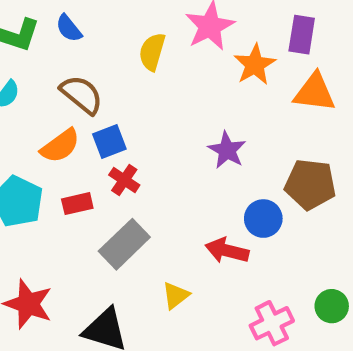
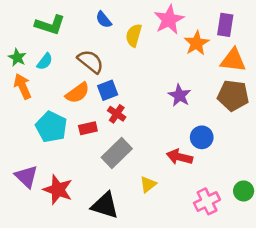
blue semicircle: (69, 28) -> (104, 20), moved
brown pentagon: (310, 184) -> (233, 95), moved

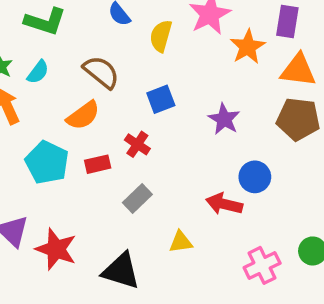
blue square: (108, 90) -> (161, 99), moved
gray rectangle: (117, 153) -> (137, 199), size x0.7
yellow triangle: (148, 184) -> (181, 242), turned 30

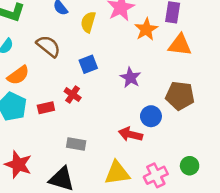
orange semicircle: (83, 115) -> (18, 75), moved
brown pentagon: (298, 119) -> (180, 96), moved
gray rectangle: (137, 199) -> (76, 144), moved, turned 54
yellow triangle: (181, 242) -> (117, 173), moved, size x1.6

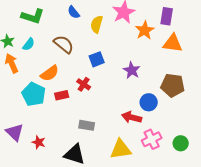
orange semicircle: (18, 75) -> (50, 73), moved
red star: (18, 164) -> (39, 142), size x0.6
pink cross: (156, 175) -> (152, 139), moved

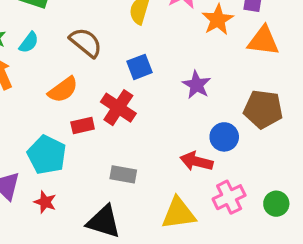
red cross: (84, 84) -> (118, 108), size x1.5
cyan pentagon: (34, 94) -> (47, 155), moved

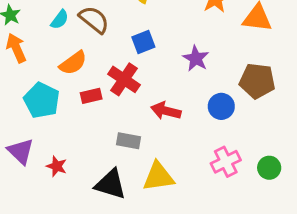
cyan semicircle: (29, 42) -> (60, 20), moved
cyan pentagon: (47, 155) -> (42, 100), moved
red arrow: (197, 161) -> (166, 111), moved
yellow triangle: (179, 213) -> (158, 177), moved

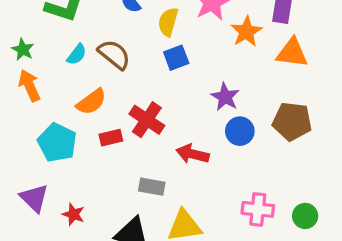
blue square: (143, 42) -> (176, 58), moved
blue circle: (221, 106) -> (240, 131), moved
pink cross: (226, 162) -> (258, 209), turned 32

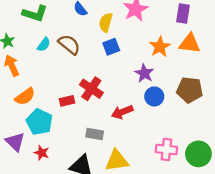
orange star: (246, 32) -> (160, 47), moved
orange semicircle: (91, 102) -> (25, 96), moved
cyan pentagon: (57, 143) -> (39, 122), moved
red arrow: (193, 154) -> (122, 112), turned -35
green circle: (305, 216) -> (198, 154), size x1.5

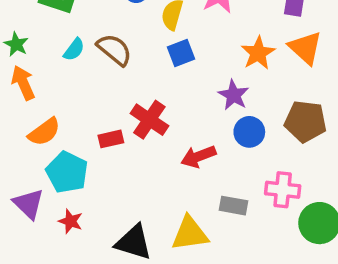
orange triangle: (190, 43) -> (305, 48), turned 35
gray rectangle: (95, 134) -> (234, 206), moved
pink cross: (166, 149) -> (283, 190), moved

